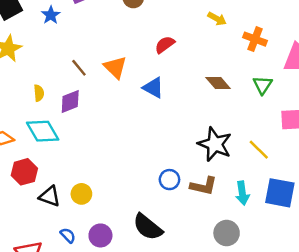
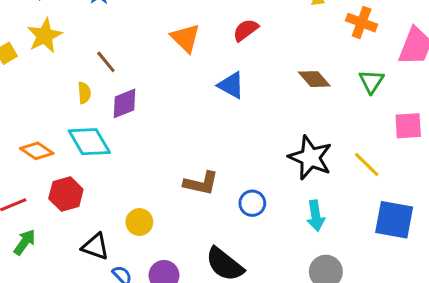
orange triangle: (115, 67) -> (185, 38), moved
brown line: (79, 68) -> (106, 62), moved
brown L-shape: (204, 186) -> (201, 183), moved
cyan arrow: (242, 193) -> (316, 216), moved
black triangle: (50, 196) -> (95, 246), moved

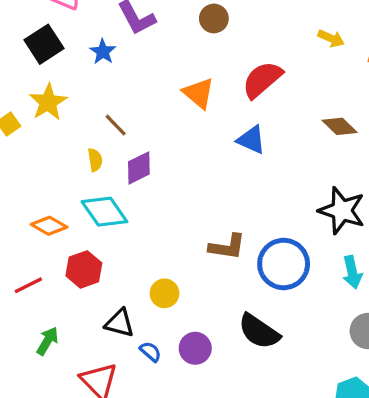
red semicircle: (246, 30) -> (262, 80), size x1.5
blue circle: (252, 203) -> (284, 264), size x1.8
green arrow: (25, 242) -> (47, 341), moved

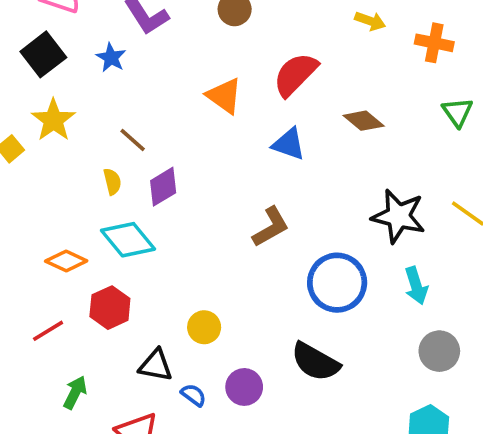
brown diamond: (340, 126) -> (364, 121), moved
brown L-shape: (227, 247) -> (271, 227), moved, turned -33

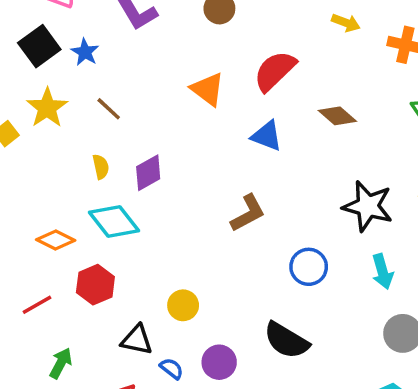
blue star: (111, 58) -> (85, 52), moved
brown line: (133, 140) -> (109, 109), moved
blue circle: (337, 283) -> (309, 267), size x0.7

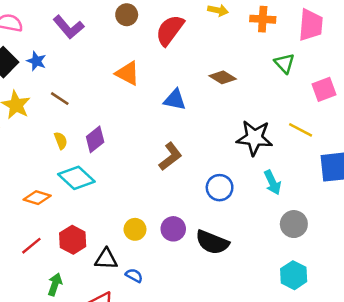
red semicircle: (275, 71) -> (170, 30), moved
red hexagon: (95, 285) -> (73, 240), moved
purple circle: (219, 362) -> (173, 229), moved

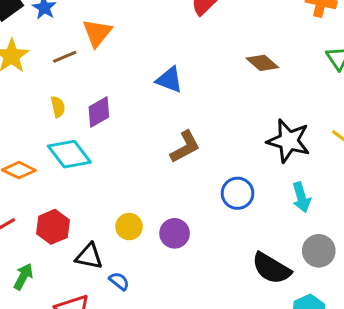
orange triangle: (128, 73) -> (97, 33), moved, turned 32
brown line: (60, 99) -> (65, 57), turned -66
blue triangle: (175, 100) -> (169, 80), moved
black semicircle: (212, 242) -> (271, 268), moved

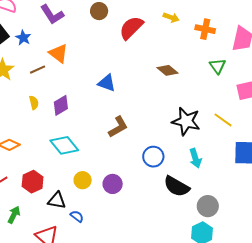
orange triangle: (97, 33) -> (58, 53), turned -30
cyan diamond: (69, 154) -> (64, 145), moved
gray circle: (319, 251) -> (208, 206), moved
black semicircle: (271, 268) -> (177, 186), moved

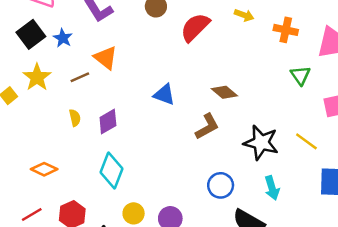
brown diamond: (168, 70) -> (224, 92), moved
brown L-shape: (118, 127) -> (207, 127), moved
cyan diamond: (64, 145) -> (112, 171), turned 60

